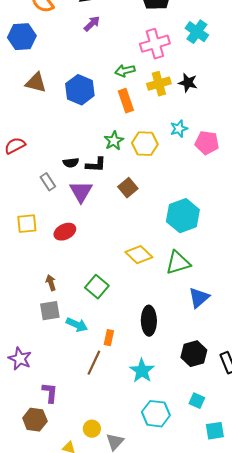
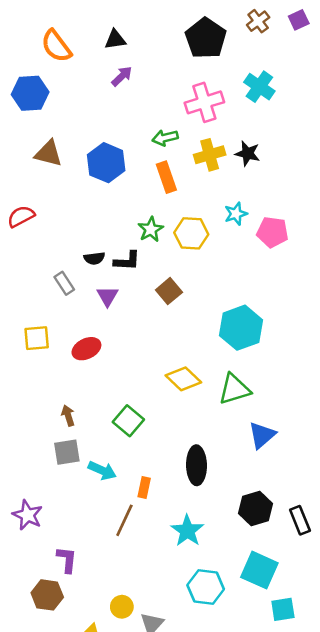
red semicircle: (15, 146) -> (21, 216), moved
purple triangle: (81, 192) -> (107, 296), size x0.7
cyan square: (197, 401) -> (259, 570), size x1.8

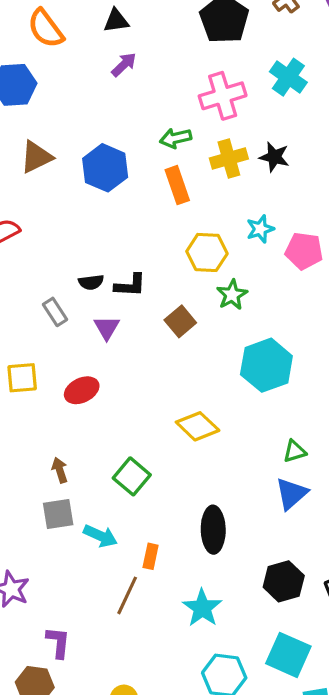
brown triangle: (48, 153) -> (36, 157), turned -40
green star: (151, 229) -> (232, 295), moved
green triangle: (234, 389) -> (295, 451), moved, size x0.6

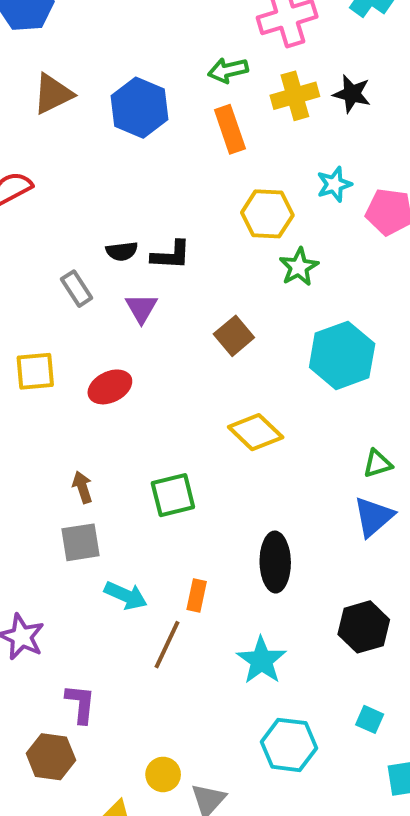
brown square: (180, 321) -> (234, 336), moved
green square: (132, 476) -> (173, 495), turned 36
cyan arrow: (100, 536) -> (126, 595), moved
cyan square: (288, 655) -> (370, 719), size x0.5

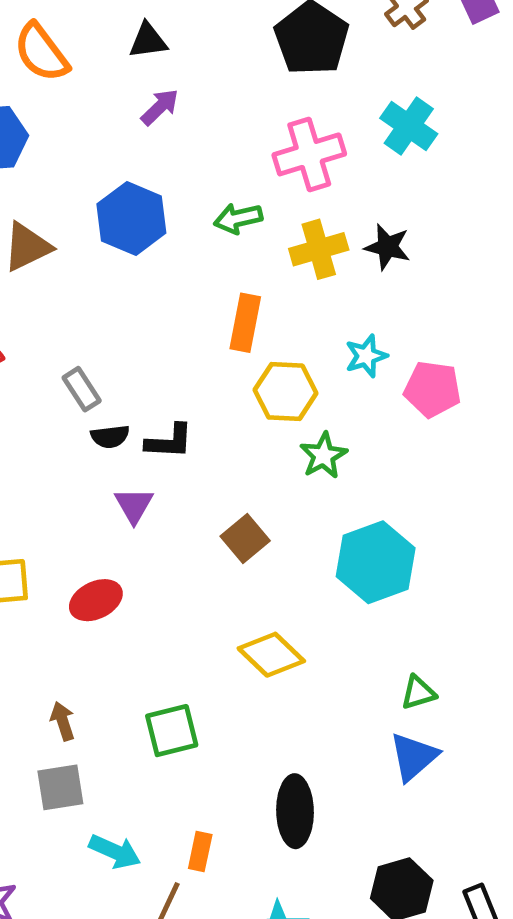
blue hexagon: (139, 108) -> (131, 218), moved
orange rectangle: (230, 129) -> (245, 323), moved, turned 30
gray rectangle: (77, 289) -> (82, 389), moved

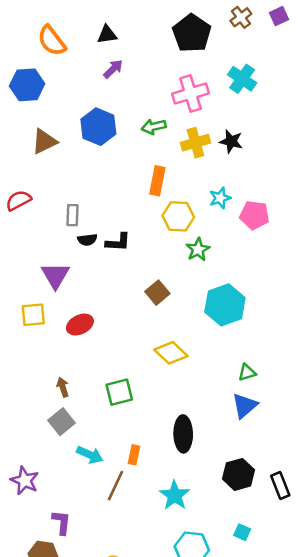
gray rectangle: (82, 389) -> (73, 215), turned 35
purple triangle: (134, 505) -> (55, 275), moved, size x1.4
gray square: (60, 787) -> (62, 422), turned -30

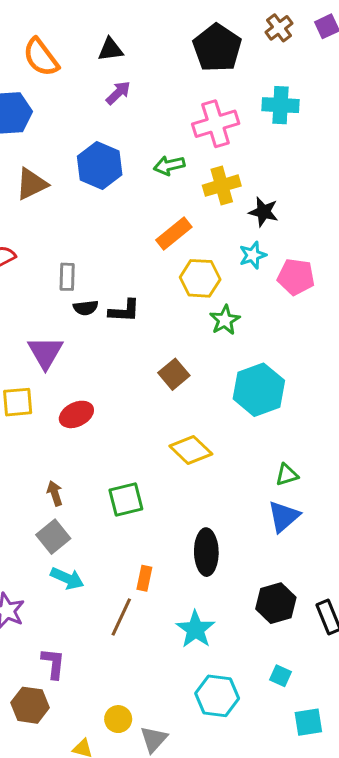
cyan cross: (242, 79) -> (281, 105), turned -32
black star: (231, 141) -> (264, 212), moved
orange rectangle: (157, 181) -> (174, 233), turned 40
cyan arrow: (90, 455) -> (67, 578), moved

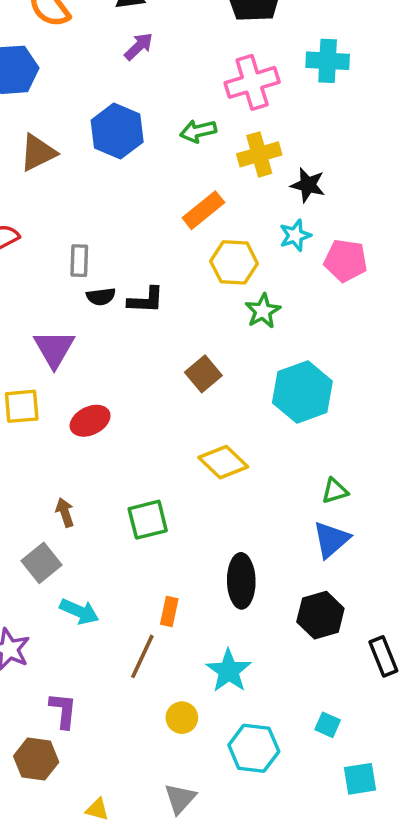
gray square: (53, 537) -> (42, 563), moved
black hexagon: (276, 603) -> (320, 615), moved
yellow circle: (118, 719) -> (182, 718), moved

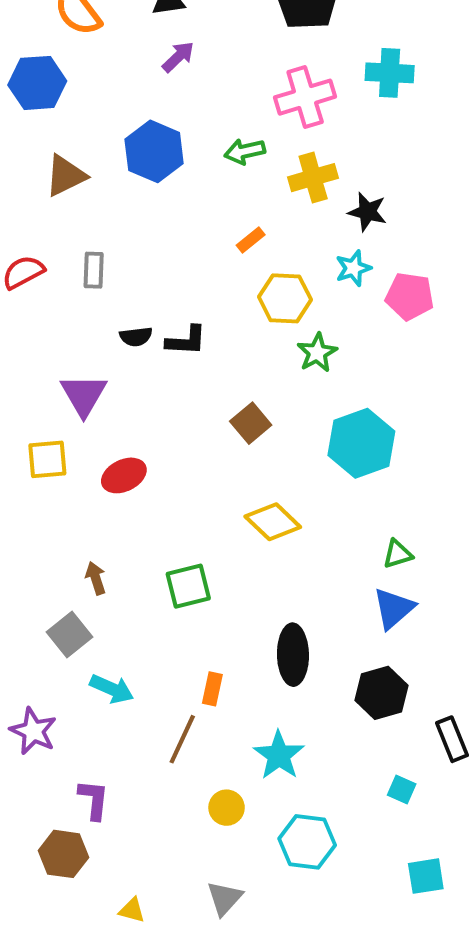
orange rectangle: (203, 210) -> (251, 240), size x0.6
gray rectangle: (79, 261) -> (94, 270), moved
cyan square: (328, 725) -> (402, 789), moved

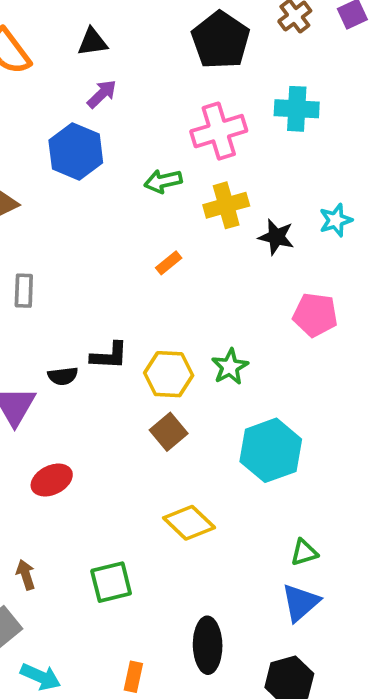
blue hexagon: (154, 151) -> (76, 151), moved
cyan star: (353, 268) -> (336, 220), moved
yellow hexagon: (285, 298) -> (169, 374), moved
black semicircle: (136, 337) -> (63, 376), moved

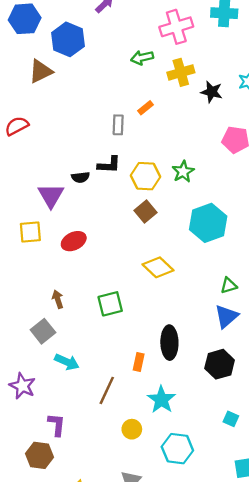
blue hexagon: (76, 151) -> (68, 39), moved
gray rectangle: (24, 291) -> (118, 125), moved
orange rectangle: (133, 677) -> (139, 362), moved

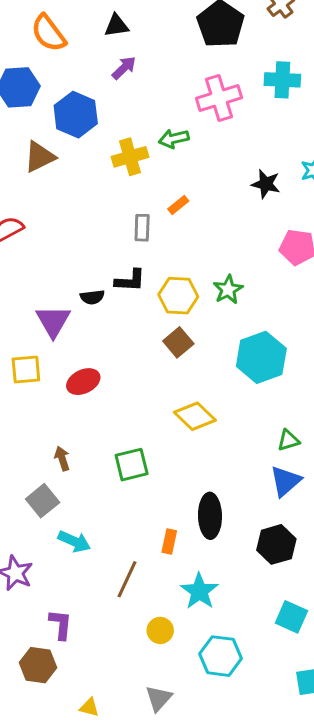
yellow cross: (181, 72) -> (130, 157), moved
cyan square: (231, 419) -> (291, 617), size x1.5

